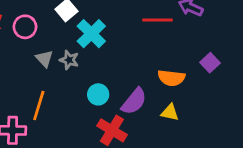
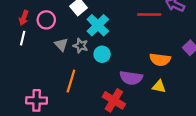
cyan circle: (98, 94) -> (102, 54), moved
purple semicircle: (134, 101) -> (131, 78), turned 60
orange line: (39, 105) -> (71, 81), moved

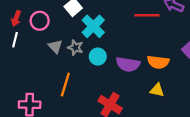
purple semicircle: (131, 78) -> (128, 64), moved

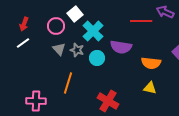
pink circle: (40, 21) -> (56, 26), moved
white line: (15, 40) -> (23, 43), turned 40
purple semicircle: (128, 64) -> (121, 47), moved

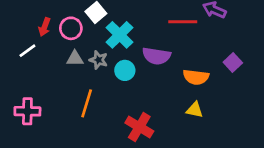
red arrow: (24, 24) -> (45, 27), moved
gray triangle: (59, 49) -> (75, 59), turned -48
pink cross: (36, 101) -> (27, 111), moved

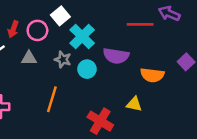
gray triangle: (75, 59) -> (29, 58), moved
yellow triangle: (195, 110) -> (134, 104), moved

